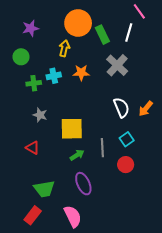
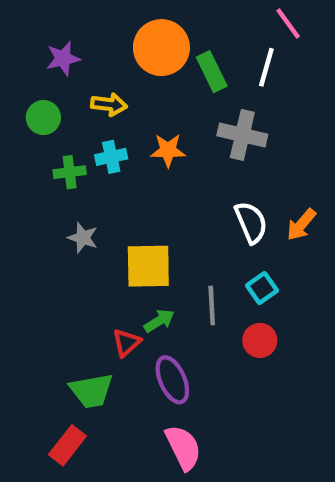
yellow arrow: (64, 48) -> (109, 104), moved, turned 84
gray cross: (117, 65) -> (242, 135), turned -30
red triangle: (33, 148) -> (126, 343), moved, turned 48
pink semicircle: (73, 216) -> (183, 448), moved

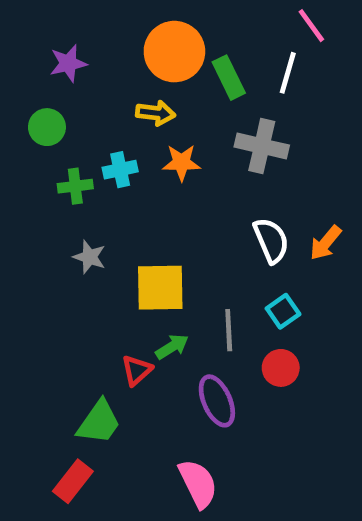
yellow arrow: (109, 104) -> (156, 113), moved
purple ellipse: (172, 380) -> (217, 401), moved
green trapezoid: (91, 391) -> (99, 422), turned -45

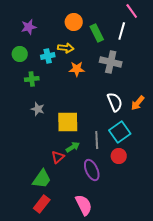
orange circle: (174, 52) -> (74, 22), size x0.7
cyan cross: (120, 170) -> (48, 56), moved
cyan square: (283, 311) -> (120, 132), size x1.5
red rectangle: (73, 481) -> (42, 204), moved

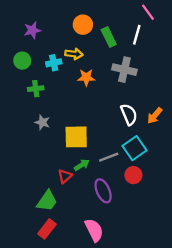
gray line: (97, 140) -> (109, 157), turned 72

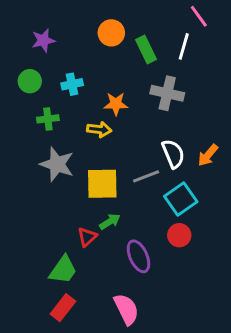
yellow arrow: (74, 54) -> (99, 130), moved
gray star: (42, 122) -> (57, 164), size x1.6
gray line: (109, 157) -> (146, 176), moved

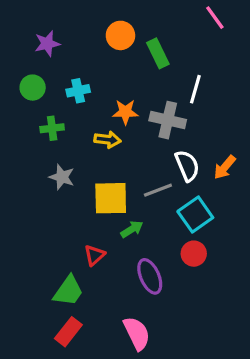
white line: (184, 46) -> (195, 89), moved
gray cross: (167, 93) -> (168, 120), moved
gray star: (57, 164) -> (62, 177), size x0.7
green arrow: (110, 222) -> (132, 229), moved

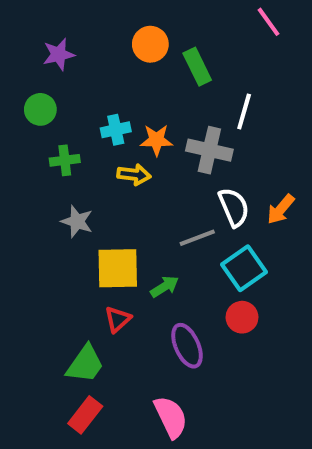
cyan cross: (78, 91) -> (116, 130), moved
yellow square: (111, 198) -> (118, 268), moved

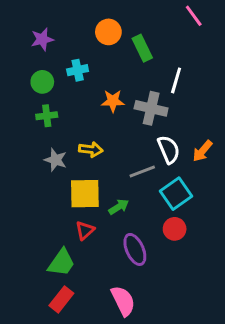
green circle: (40, 109) -> (42, 82), moved
cyan cross: (116, 130) -> (78, 70), moved
yellow arrow: (134, 175) -> (91, 150), moved

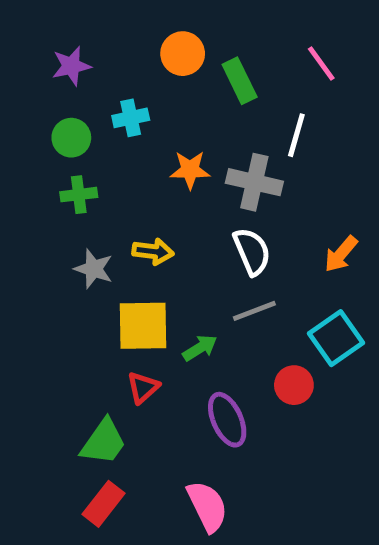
pink line: (194, 16) -> (321, 63), moved
white semicircle: (169, 150) -> (252, 251), moved
gray line: (142, 172) -> (254, 311), moved
cyan square: (176, 194) -> (336, 338), moved

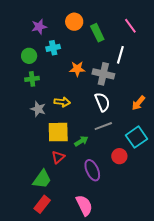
purple star: (71, 66) -> (39, 27), moved

